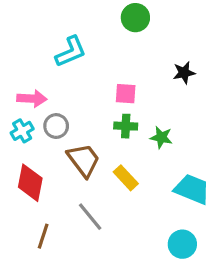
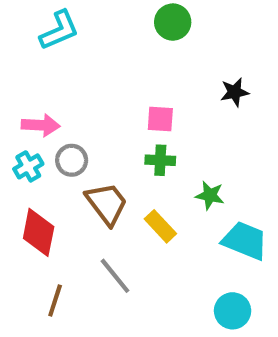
cyan L-shape: (71, 52) -> (59, 30), moved
green star: (161, 137) -> (210, 195), moved

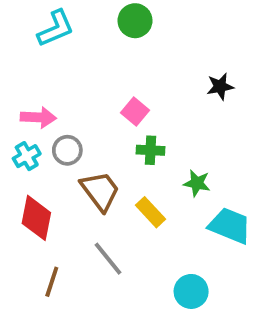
green circle: (173, 22) -> (135, 21), moved
pink square: (160, 119) -> (135, 112), moved, turned 36
cyan circle: (233, 311) -> (191, 291), moved

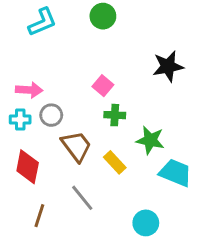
black star: (220, 86) -> (168, 66), size x1.5
cyan cross: (27, 156) -> (20, 120), turned 30
green star: (197, 183) -> (150, 140), size x1.4

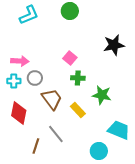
cyan trapezoid: (175, 173) -> (119, 130), moved
brown line: (39, 216) -> (36, 146), moved

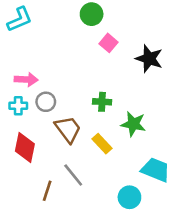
cyan L-shape: (29, 15) -> (20, 19), moved
black star: (114, 45) -> (149, 59), turned 30
pink square: (70, 58) -> (109, 43), moved

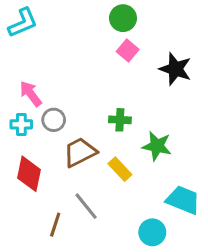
green circle: (92, 14) -> (123, 18), moved
pink arrow: (26, 80) -> (31, 94), turned -130
brown trapezoid: (68, 129) -> (80, 152), turned -80

